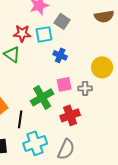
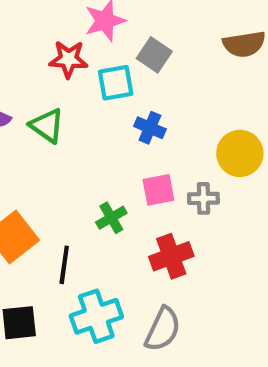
red star: (22, 33) -> (68, 59), moved
green cross: (42, 97) -> (111, 218), size x0.6

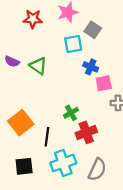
red star: (68, 59) -> (33, 19), moved
pink square: (158, 190) -> (104, 83), moved
red cross: (171, 256) -> (86, 132), moved

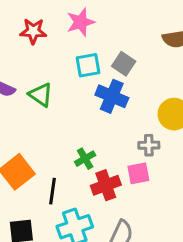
gray square: (93, 30) -> (124, 64), moved
blue cross: (91, 67) -> (112, 96), size x1.5
pink square: (104, 83) -> (138, 173), moved

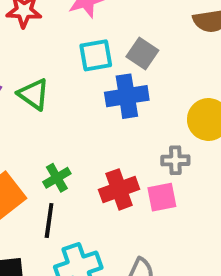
blue cross: (112, 96) -> (127, 96), turned -32
green cross: (85, 159) -> (57, 178), moved
red cross: (106, 185) -> (119, 189), moved

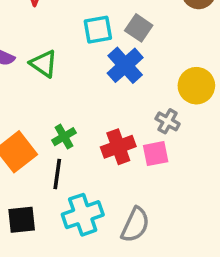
blue cross: (127, 96) -> (125, 65), turned -33
gray cross: (175, 160) -> (168, 121), turned 30

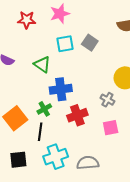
green triangle: (44, 64) -> (42, 64), moved
blue cross: (125, 65) -> (61, 89), moved, turned 35
pink square: (156, 154) -> (111, 128), moved
gray semicircle: (135, 225) -> (88, 163), turned -120

